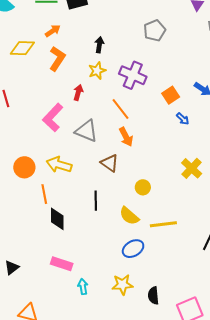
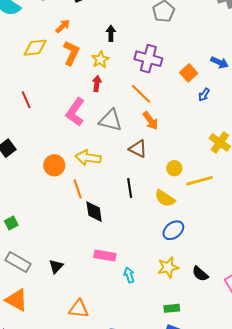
yellow star: (97, 71) -> (100, 59), moved
blue arrow: (183, 119) -> (204, 95), turned 88
yellow line: (163, 224) -> (200, 181), moved
black semicircle: (153, 295) -> (200, 274), turned -36

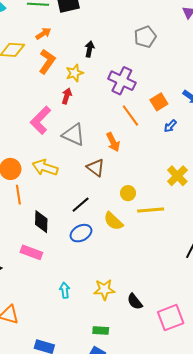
orange line: (141, 94) -> (130, 115), moved
black line: (130, 188) -> (81, 205), turned 48
orange line: (78, 189) -> (18, 195), moved
blue ellipse: (173, 230) -> (81, 233), moved
pink rectangle: (105, 255) -> (31, 252), moved

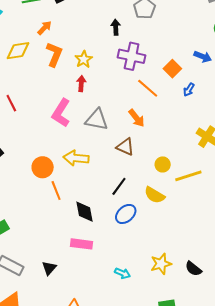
black arrow: (90, 49) -> (116, 27), moved
cyan arrow: (65, 290) -> (123, 273), turned 133

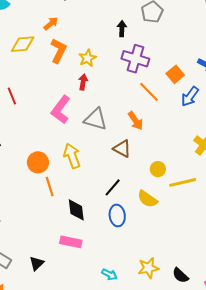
blue arrow: (189, 90) -> (190, 96), size x1.5
yellow arrow: (76, 158) -> (72, 156), turned 60
blue ellipse: (126, 214) -> (117, 215), turned -60

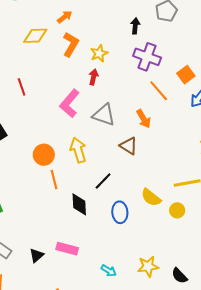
yellow circle: (158, 169) -> (177, 210), moved
black line: (113, 187) -> (103, 181), moved
pink rectangle: (71, 242) -> (67, 249), moved

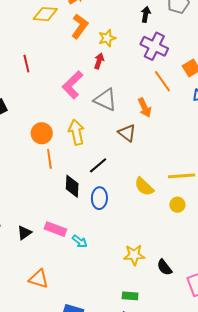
yellow circle: (177, 210) -> (177, 205), moved
blue ellipse: (120, 212) -> (99, 198), moved
cyan arrow: (109, 271) -> (80, 241), moved

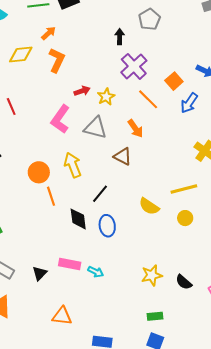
yellow star: (107, 38) -> (106, 97), moved
purple cross: (154, 46) -> (134, 66), turned 32
red arrow: (99, 61) -> (82, 91), turned 63

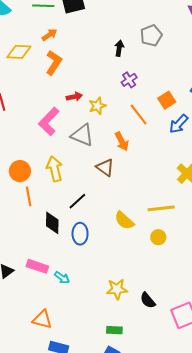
purple cross: (134, 66) -> (129, 80), size x0.6
orange triangle: (62, 316) -> (42, 319), moved

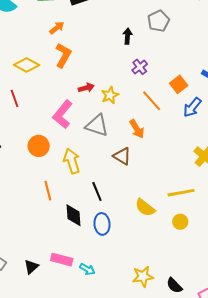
yellow diamond: (19, 52) -> (27, 65), moved, turned 30
orange circle: (20, 171) -> (39, 146), moved
black line: (77, 201) -> (97, 192), turned -66

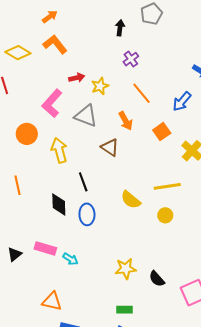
orange L-shape: (63, 55) -> (55, 44), turned -70
orange square: (179, 84) -> (162, 132), moved
orange line: (48, 191) -> (18, 185), moved

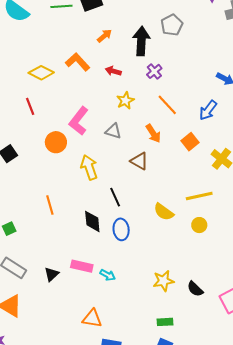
orange arrow: (50, 17) -> (104, 36), moved
black arrow: (120, 28) -> (141, 41), size x1.8
red arrow: (77, 78) -> (113, 71), moved, turned -147
gray triangle: (86, 116) -> (113, 131), size x0.7
orange circle: (27, 134) -> (56, 142), moved

